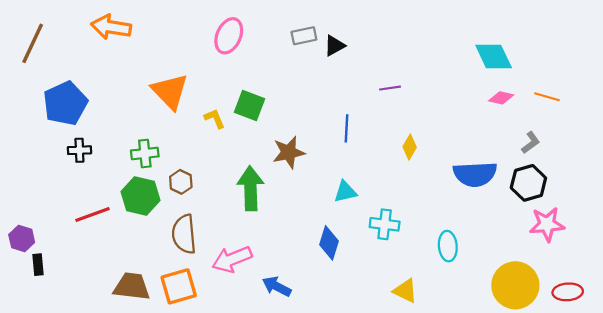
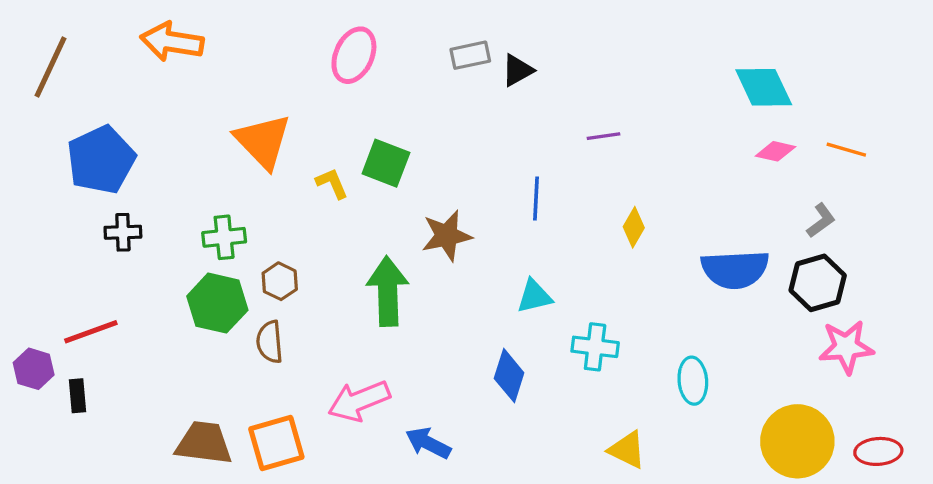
red line: (93, 214) -> (91, 332), moved
brown semicircle: (184, 234) -> (270, 342), moved, size x0.7
black rectangle: (38, 265) -> (77, 396), moved

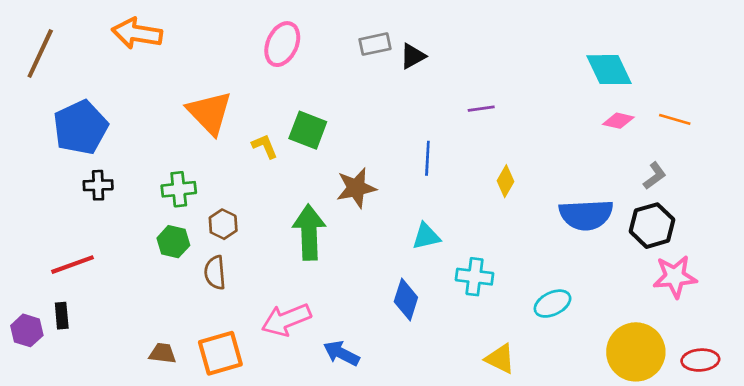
green hexagon: (217, 303) -> (173, 242), size x0.7
purple hexagon: (34, 369) -> (27, 330), moved
cyan ellipse: (693, 381) -> (552, 304), turned 69
brown trapezoid: (204, 443) -> (163, 353), size x0.6

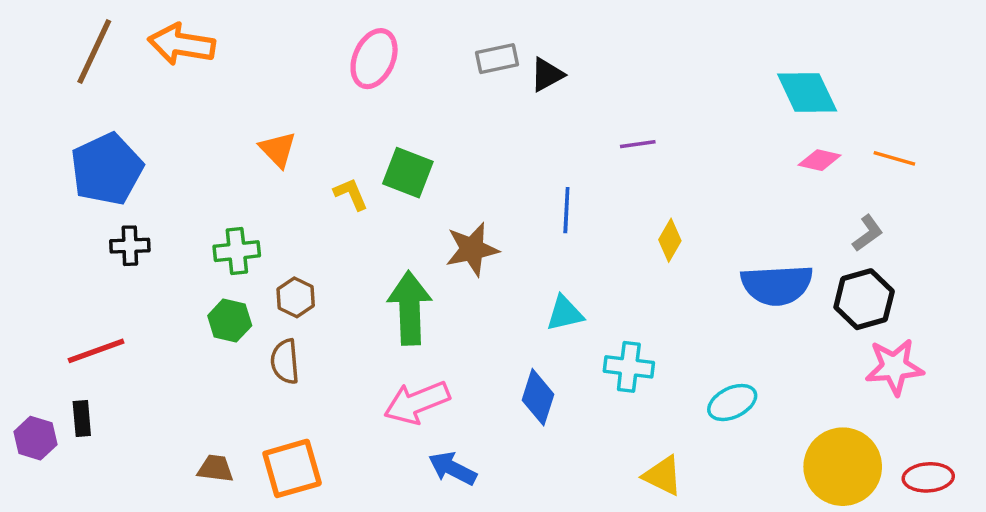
brown line: (40, 53) -> (94, 51), moved
orange triangle: (210, 113) -> (278, 149), size x0.6
pink arrow: (286, 320) -> (417, 403), moved

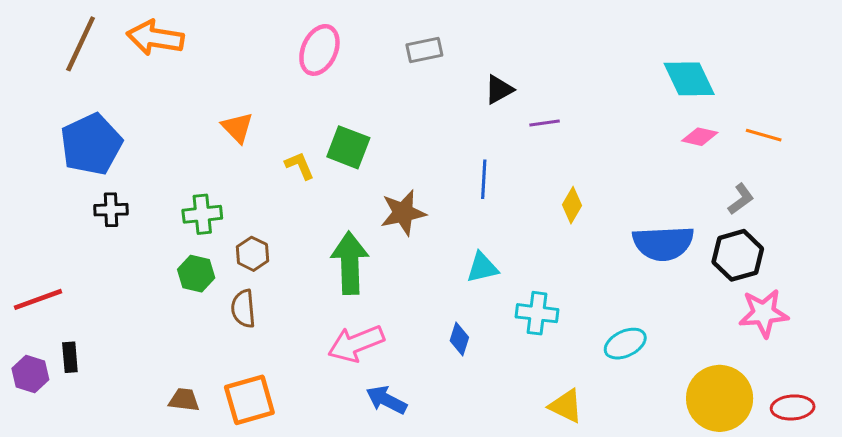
black triangle: (547, 75) -> (499, 90), moved
red line: (96, 351) -> (38, 299), moved
blue diamond: (538, 397) -> (459, 339), size x0.7

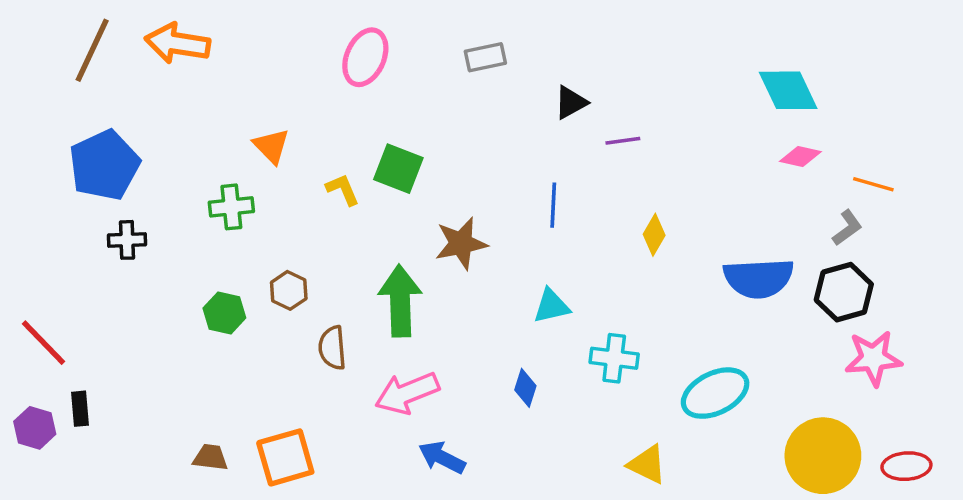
orange line: (764, 135) -> (873, 184), moved
green cross: (202, 214) -> (231, 207), moved
red line: (38, 299) -> (43, 343), turned 66
brown semicircle: (243, 309) -> (332, 348), moved
cyan ellipse: (625, 344) -> (715, 393), size x1.4

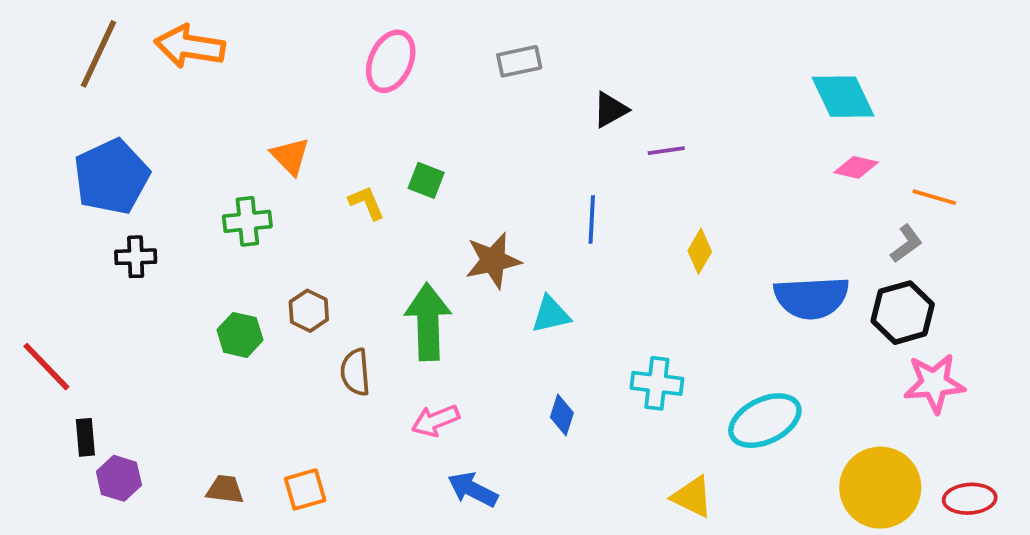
green square: (398, 169) -> (426, 180), size x0.7
cyan triangle: (552, 306) -> (551, 314), moved
pink arrow: (407, 393) -> (435, 421), size x0.7
purple hexagon: (35, 428) -> (119, 478), moved
orange square: (285, 457) -> (305, 489), size x0.7

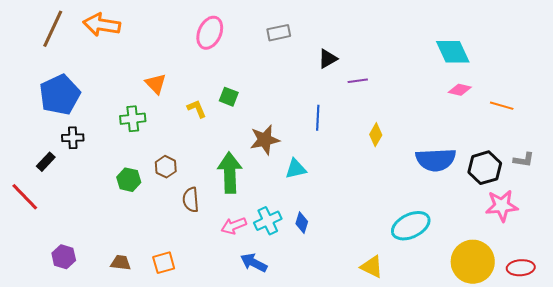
gray L-shape: (906, 244) -> (524, 160), moved, turned 45
cyan cross: (657, 383) -> (268, 221), moved, turned -32
black rectangle: (85, 437) -> (46, 162), moved, turned 48

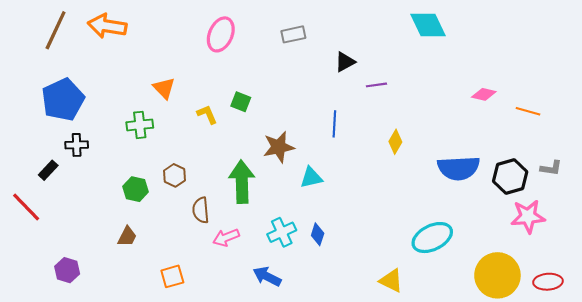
cyan diamond: (453, 52) -> (428, 25), moved
pink arrow: (234, 226) -> (226, 238), moved
brown trapezoid: (121, 263) -> (127, 236), moved, turned 110

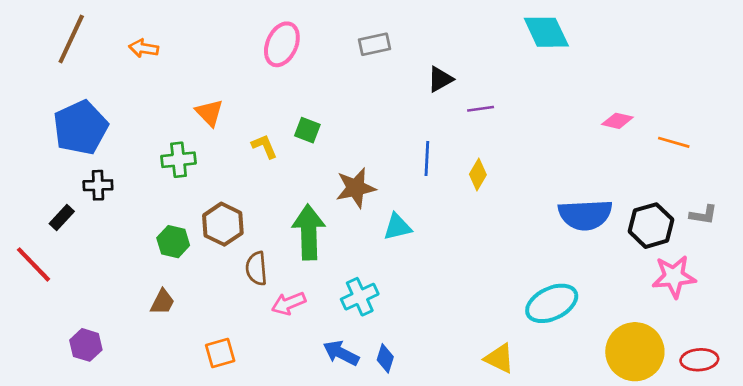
orange arrow: (107, 26) -> (144, 48), moved, size x0.6
yellow diamond: (395, 142) -> (478, 175), moved
brown hexagon: (174, 175) -> (223, 224), size x1.4
blue diamond: (318, 234) -> (385, 358), moved

